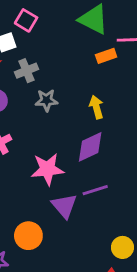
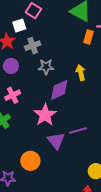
orange rectangle: (106, 56) -> (89, 37), turned -56
purple diamond: (90, 147) -> (59, 90), moved
pink star: (47, 169) -> (45, 115), turned -30

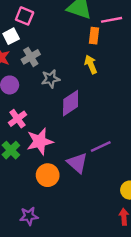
yellow arrow: (81, 73) -> (91, 64), moved
pink star: (45, 115) -> (40, 141), moved, turned 30
orange circle: (30, 161) -> (48, 175), moved

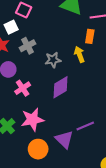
orange rectangle: (94, 36) -> (90, 36), moved
gray star: (51, 79) -> (53, 60), moved
pink cross: (17, 119) -> (23, 88), moved

